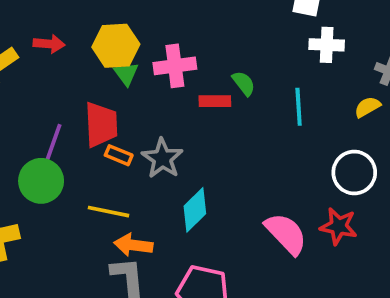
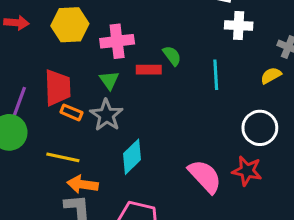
green triangle: (126, 74) -> (109, 80), moved

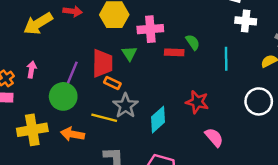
green triangle: (109, 80) -> (129, 53), moved
gray star: (106, 115) -> (125, 106), moved
red star: (247, 171) -> (197, 102), moved
pink semicircle: (205, 176) -> (214, 137), size x0.7
orange arrow: (83, 184) -> (73, 134), moved

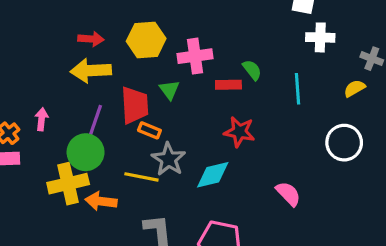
yellow arrow: (38, 24) -> (91, 71), moved, turned 32
red star: (197, 102) -> (239, 132), moved
cyan diamond: (158, 120) -> (213, 175), turned 32
yellow cross: (32, 130) -> (68, 184), moved

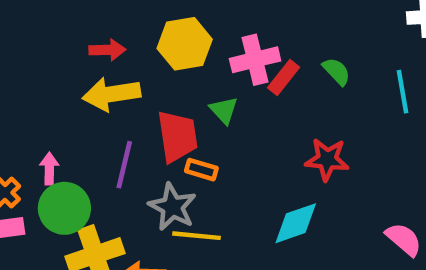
red rectangle: (228, 85) -> (284, 78), moved, turned -45
green circle: (86, 152) -> (64, 208), moved
gray star: (169, 159) -> (172, 207), moved

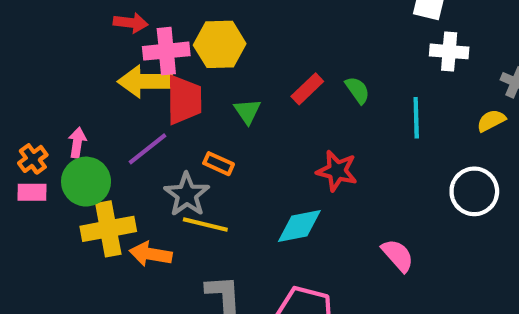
red arrow: (107, 50) -> (131, 23), moved
pink cross: (255, 60) -> (166, 51), moved
red trapezoid: (177, 136) -> (184, 100), moved
purple line: (124, 165) -> (147, 149), turned 30

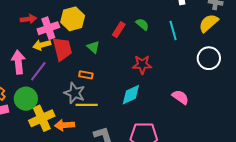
yellow arrow: (145, 81) -> (42, 45), size x0.7
yellow semicircle: (491, 121) -> (209, 23), size x1.5
pink arrow: (77, 143) -> (18, 62), moved, size x1.6
purple line: (147, 149) -> (38, 71), moved

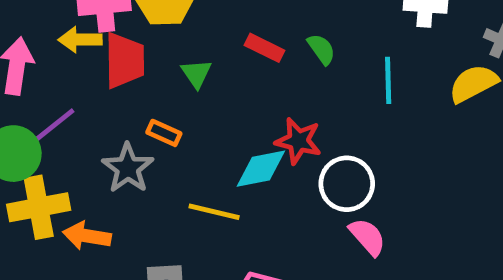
red rectangle: (119, 30) -> (264, 48), turned 70
white circle: (209, 58) -> (347, 184), moved
purple line: (38, 71) -> (53, 126), moved
cyan diamond: (131, 95) -> (261, 169), moved
yellow line: (87, 105) -> (214, 212), moved

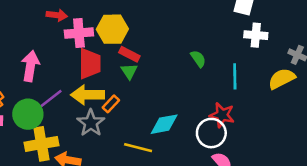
yellow arrow: (80, 40) -> (87, 95), moved, size x1.4
red rectangle: (264, 48) -> (129, 54), moved
orange rectangle: (164, 133) -> (111, 104), turned -72
red star: (298, 141) -> (222, 115), moved

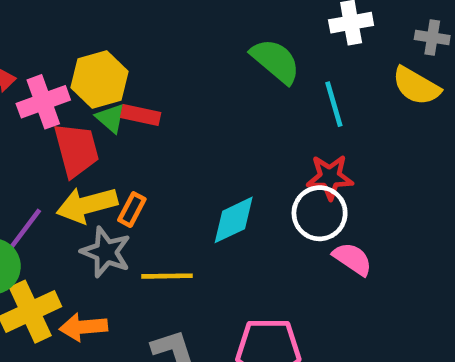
green semicircle: (198, 59) -> (275, 61), moved, size x1.6
green triangle: (129, 71) -> (111, 118), moved
yellow semicircle: (282, 79) -> (416, 86), turned -108
yellow line: (138, 148) -> (167, 276), moved

